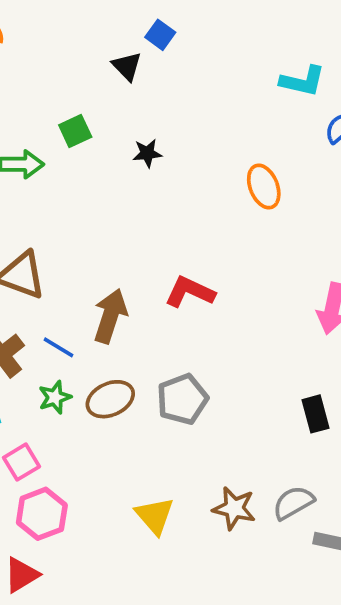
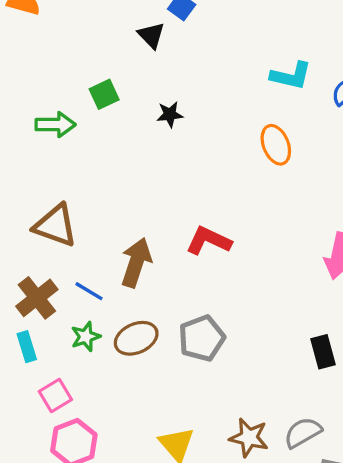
cyan L-shape: (303, 81) -> (291, 76), moved

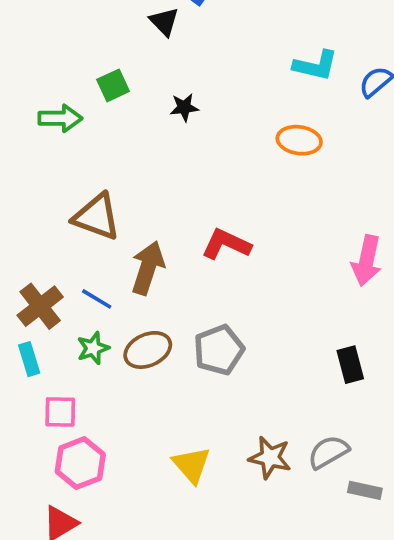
orange ellipse: (276, 145) -> (299, 140), turned -60
brown triangle: (55, 226) -> (97, 217), moved
pink square: (55, 395) -> (60, 412), turned 32

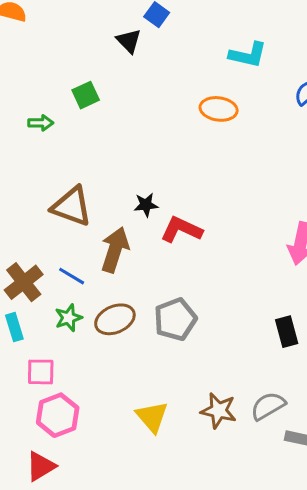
cyan L-shape: (316, 65) -> (248, 55), moved
black star: (184, 107) -> (146, 205), moved
green arrow: (60, 118) -> (41, 123), size x0.7
orange ellipse: (299, 140) -> (219, 109), moved

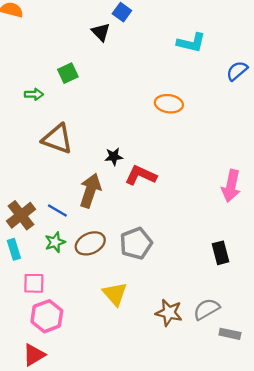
orange ellipse: (219, 109) -> (169, 104), moved
brown triangle: (72, 206) -> (57, 139), moved
yellow triangle: (152, 417) -> (115, 294), moved

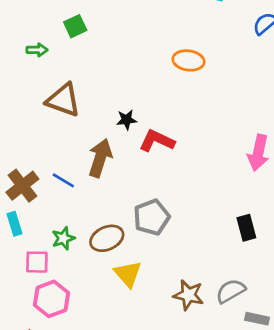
green star: (55, 242) -> (63, 238), moved
brown ellipse: (90, 243) -> (107, 238), moved

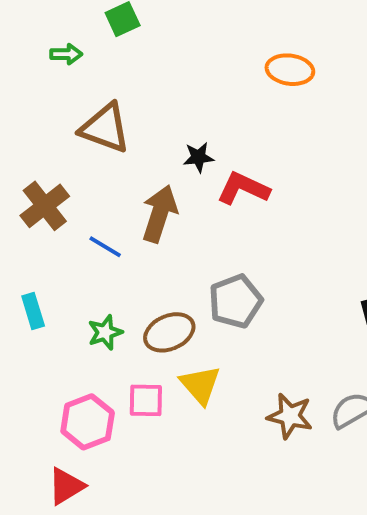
brown cross: (22, 186) -> (45, 206), moved
pink square: (37, 262) -> (146, 400), moved

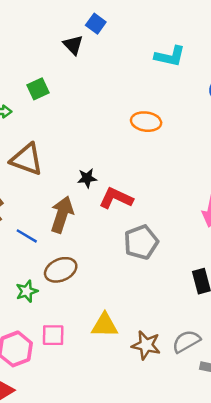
gray pentagon: (235, 301) -> (141, 242), moved
brown ellipse: (169, 332) -> (61, 270), moved
yellow triangle: (200, 385) -> (105, 325), moved, turned -48

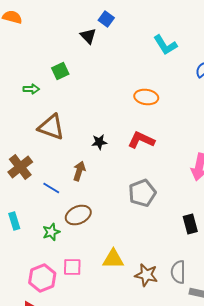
cyan L-shape: (170, 56) -> (165, 45), turned 45
red L-shape: (116, 198) -> (141, 140), moved
brown arrow: (62, 215) -> (79, 171), size x0.7
gray semicircle: (186, 341) -> (178, 272), turned -60

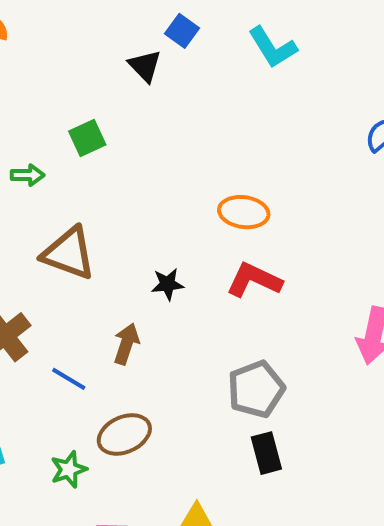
cyan L-shape: (165, 45) -> (273, 47), moved
orange ellipse: (146, 97) -> (244, 212), moved
black rectangle: (190, 224) -> (266, 453), moved

